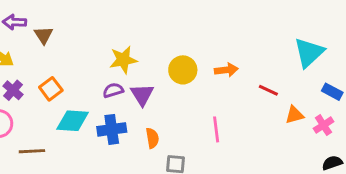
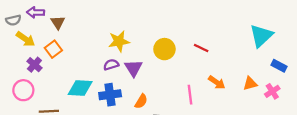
orange arrow: (226, 70) -> (217, 82), moved, turned 42
orange square: (51, 89) -> (53, 49), moved
red line: (268, 90) -> (201, 48), moved
orange semicircle: (152, 138) -> (141, 101), turned 40

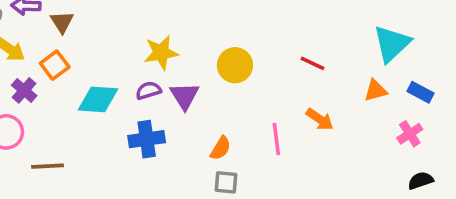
red line: (201, 48) -> (312, 63), moved
orange triangle: (250, 84) -> (376, 90), moved
cyan diamond: (80, 88) -> (98, 99), moved
orange semicircle: (141, 101) -> (221, 148), moved

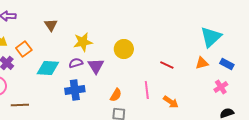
brown triangle: (62, 22) -> (51, 25), moved
red line: (312, 63) -> (167, 65), moved
orange arrow: (320, 119) -> (171, 102), moved

